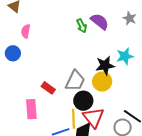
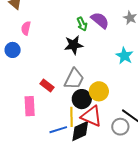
cyan star: (125, 56) -> (124, 56), turned -30
black star: (105, 65) -> (74, 45), moved
yellow circle: (102, 82) -> (99, 91), moved
red triangle: (93, 118) -> (91, 116), turned -30

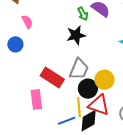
pink semicircle: (26, 28) -> (27, 22), turned 144
red rectangle: (47, 86) -> (52, 77), size x1.6

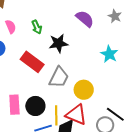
green arrow: (83, 14) -> (37, 27), moved
red rectangle: (52, 77) -> (32, 62), moved
black circle: (88, 89) -> (35, 106), moved

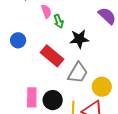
pink semicircle: (11, 27) -> (46, 11), moved

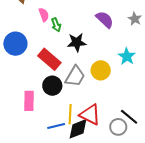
blue circle: (18, 40) -> (15, 44), size x1.5
yellow circle: (102, 87) -> (101, 70), moved
black circle: (53, 100) -> (52, 86), moved

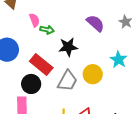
green arrow: (56, 25) -> (47, 30), turned -56
black circle: (52, 86) -> (31, 84), moved

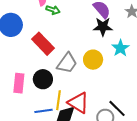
black star: (68, 47) -> (103, 27), moved
black circle: (31, 84) -> (43, 79), moved

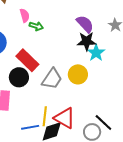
cyan star: (120, 48) -> (96, 53), moved
black circle: (43, 79) -> (19, 77), moved

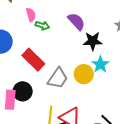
purple semicircle: (85, 24) -> (76, 21), moved
cyan star: (96, 53) -> (100, 64), moved
black circle: (19, 77) -> (23, 91), moved

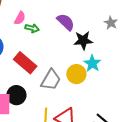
pink semicircle: (31, 15) -> (20, 18), turned 48

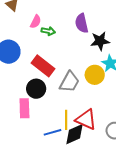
purple semicircle: (66, 22) -> (82, 23), turned -144
black circle: (16, 95) -> (36, 89), moved

